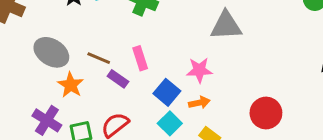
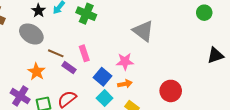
gray triangle: (226, 26) -> (143, 31), turned 40
gray ellipse: (51, 52) -> (31, 34), moved

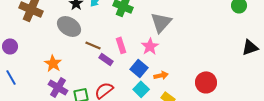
gray triangle: (143, 31) -> (161, 22), moved, turned 35
pink star: (125, 61) -> (150, 46), moved, turned -30
orange star: (36, 72) -> (53, 63), moved

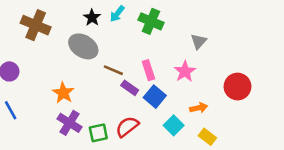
gray triangle: (161, 22) -> (199, 41), size x0.6
blue square: (139, 68) -> (155, 97), moved
red circle: (206, 82) -> (237, 87), moved

